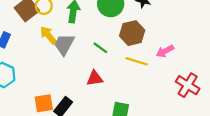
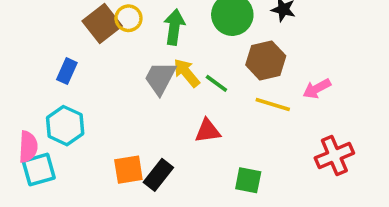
yellow arrow: (48, 35) -> (187, 73), moved
red cross: (188, 85) -> (334, 156), moved, turned 35

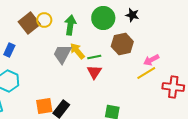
green line: (216, 83) -> (94, 57), turned -48
yellow line: (273, 104) -> (146, 73), moved, turned -48
red triangle: (208, 131) -> (94, 72), moved, turned -49
red cross: (334, 156) -> (173, 87), moved, turned 30

